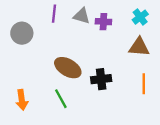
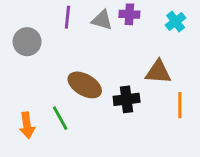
purple cross: (103, 22) -> (129, 14), moved
brown triangle: (139, 47) -> (158, 72), moved
green line: (61, 99) -> (60, 118), moved

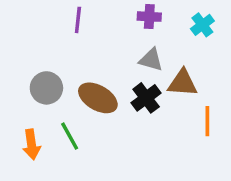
gray triangle: (102, 20) -> (151, 60), moved
gray circle: (27, 42) -> (46, 88), moved
black cross: (127, 99) -> (146, 98), moved, turned -30

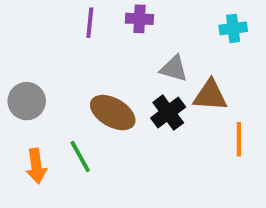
purple cross: (149, 17) -> (139, 19), moved
cyan cross: (202, 25) -> (233, 28), turned 30
gray circle: (46, 88) -> (27, 101), moved

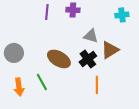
brown triangle: (210, 95) -> (110, 50), turned -36
orange line: (239, 139) -> (97, 85), moved

